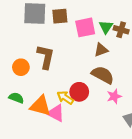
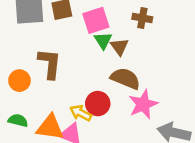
green triangle: (106, 27) -> (103, 41), moved
brown triangle: (101, 50) -> (119, 47), turned -40
pink star: (114, 96) -> (143, 104), size x1.5

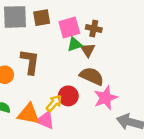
brown cross: (142, 18) -> (94, 28), moved
green triangle: (103, 41) -> (75, 44), turned 42
yellow arrow: (81, 113) -> (54, 103), turned 102

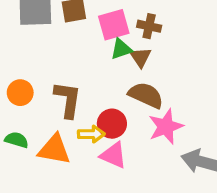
brown L-shape: (30, 62) -> (68, 100), moved
yellow arrow: (54, 103) -> (91, 134), turned 48
pink triangle: (45, 120) -> (113, 155), moved

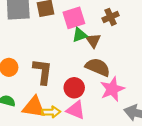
brown cross: (149, 26) -> (111, 17), moved, turned -35
yellow arrow: (91, 134) -> (51, 112), moved

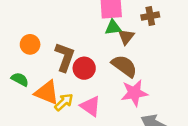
red circle: (74, 88) -> (84, 68), moved
yellow arrow: (51, 112) -> (64, 102), turned -54

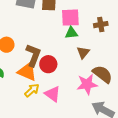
brown triangle: (126, 37) -> (83, 53), moved
brown semicircle: (124, 66) -> (102, 74), moved
orange triangle: (47, 93) -> (27, 72), moved

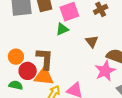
green triangle: (71, 33) -> (62, 29), moved
red circle: (48, 64) -> (28, 71), moved

